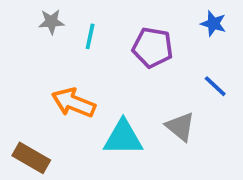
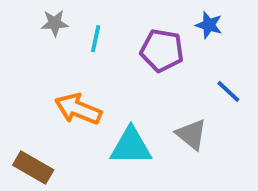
blue star: (213, 24) -> (209, 25), moved

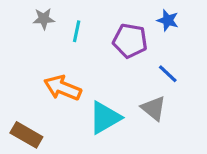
blue line: (228, 91) -> (168, 74), moved
cyan triangle: (131, 146) -> (105, 118), turned -30

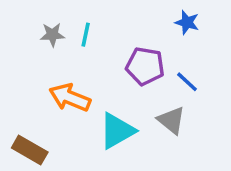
gray star: (44, 19) -> (52, 35), moved
purple pentagon: (130, 41) -> (145, 66), moved

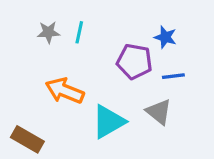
blue star: (187, 22) -> (165, 37), moved
blue line: (187, 82) -> (173, 76), turned -50

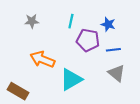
cyan line: (79, 32) -> (71, 21), moved
gray triangle: (159, 112) -> (117, 73), moved

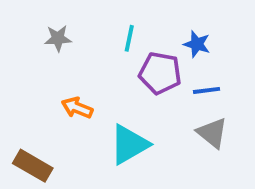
orange arrow: (42, 59) -> (77, 108), size x0.7

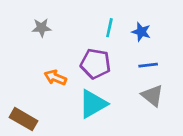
cyan line: (129, 38) -> (109, 28), moved
purple pentagon: (160, 73) -> (96, 64), moved

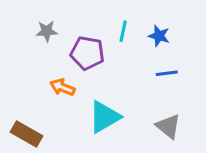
purple pentagon: (96, 64) -> (87, 53), moved
gray triangle: (152, 96) -> (168, 126), moved

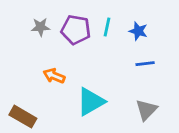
purple pentagon: (87, 53) -> (76, 30), moved
gray triangle: (168, 126) -> (146, 110), turned 35

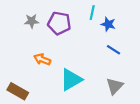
cyan line: (107, 27) -> (92, 13), moved
blue line: (145, 64) -> (114, 50), turned 40

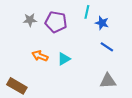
cyan triangle: (71, 80) -> (64, 59), moved, size x0.6
gray triangle: (115, 86) -> (108, 81), turned 42

